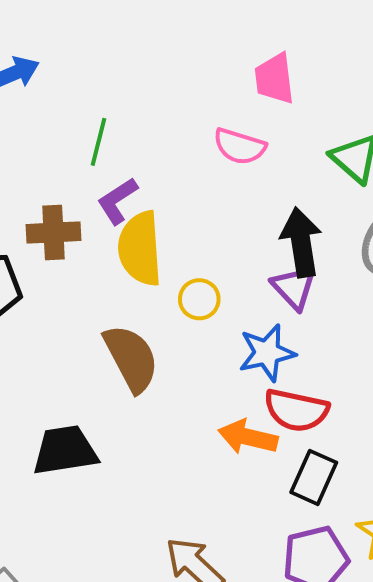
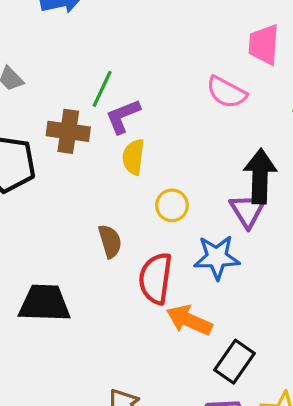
green line: (98, 142) -> (102, 89), moved
yellow semicircle: (140, 249) -> (133, 157), size x0.6
brown semicircle: (131, 358) -> (110, 241), size x0.6
red semicircle: (296, 410) -> (156, 278), moved, turned 75

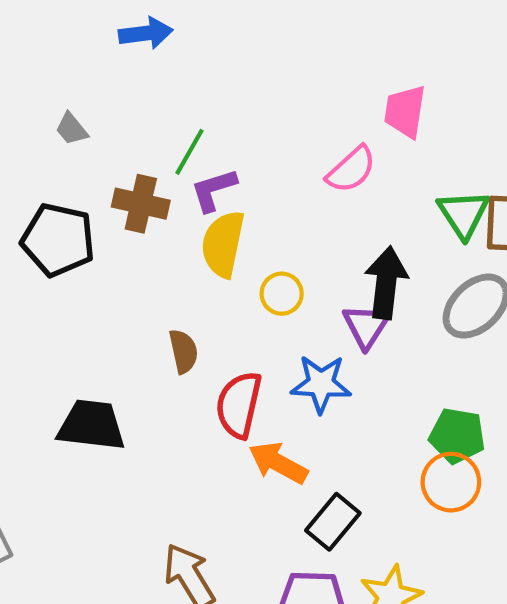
pink semicircle: (226, 92) -> (351, 170), turned -75
yellow semicircle: (133, 157) -> (223, 244), size x1.4
yellow circle: (172, 205) -> (282, 294), moved

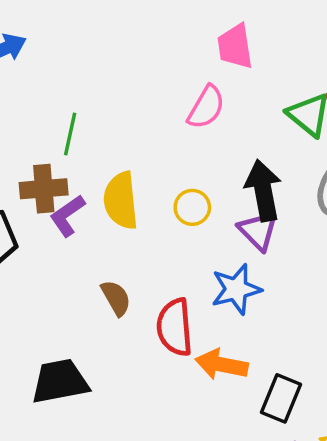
purple L-shape: (214, 190) -> (67, 216), moved
yellow circle: (282, 294) -> (192, 207), moved

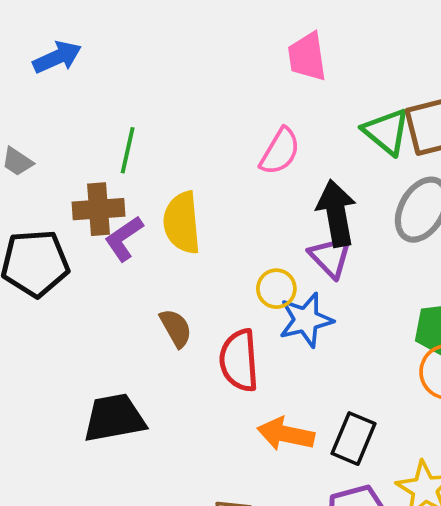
pink semicircle: (206, 107) -> (280, 151), moved
yellow circle: (192, 207) -> (276, 289), moved
orange arrow: (222, 364) -> (286, 434), moved

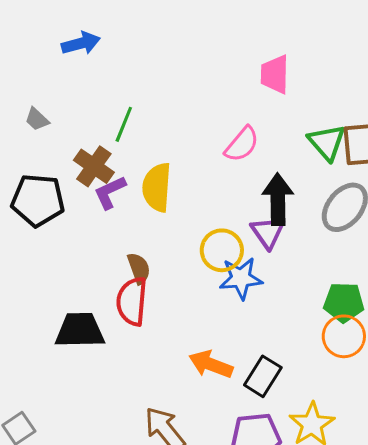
brown cross: (99, 209) -> (94, 166), turned 30
yellow circle: (276, 289) -> (222, 250), size x1.4
red semicircle: (239, 360) -> (132, 301), moved

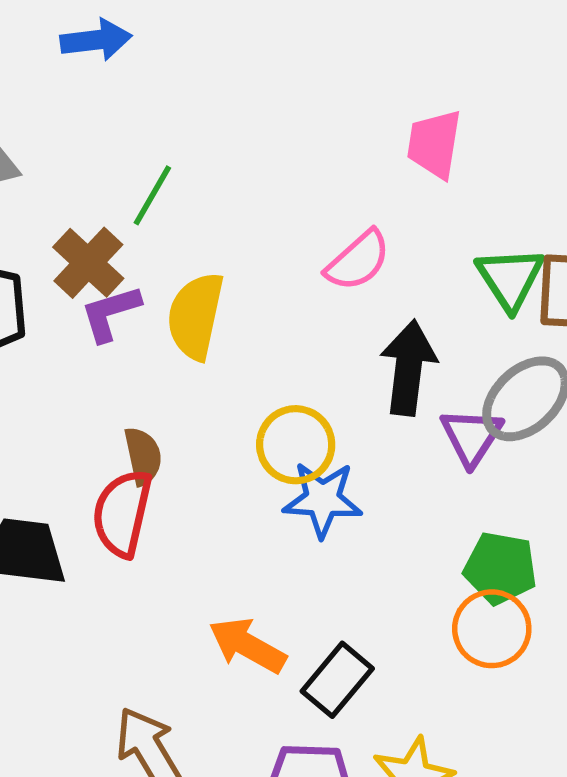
purple triangle: (268, 232) -> (471, 437), moved

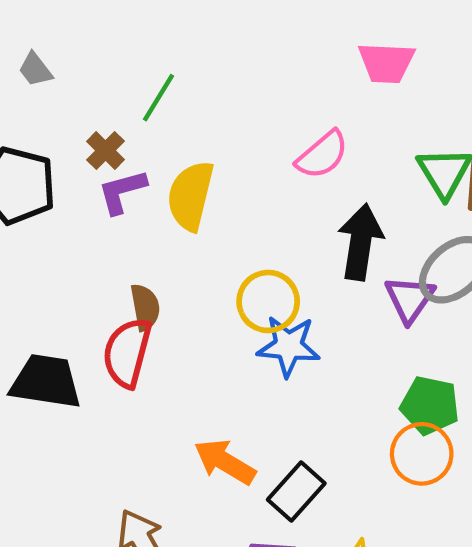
pink trapezoid: (434, 144) -> (386, 63), turned -98
brown cross: (88, 263) -> (105, 150), size x0.7

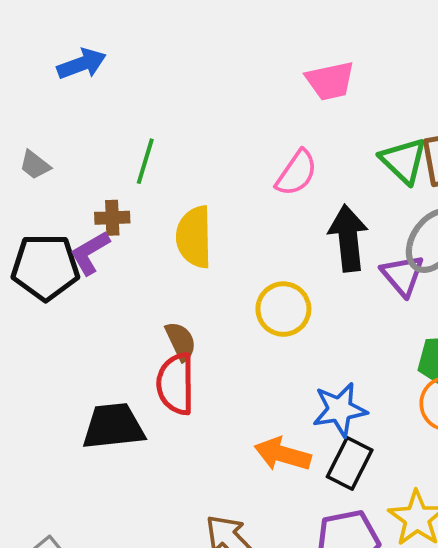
brown cross: (105, 150) -> (112, 218), turned -32
purple L-shape: (122, 191) -> (90, 253), moved
blue star: (288, 346) -> (340, 410), moved

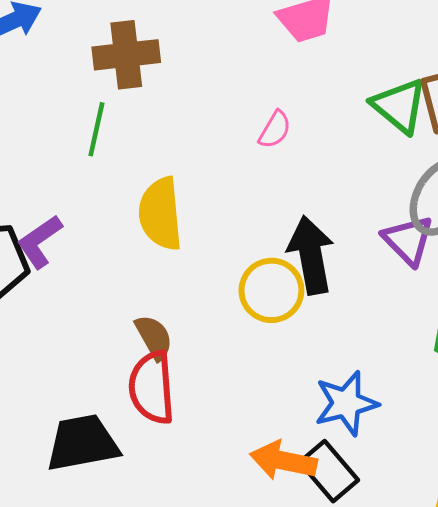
pink semicircle: (296, 173) -> (275, 130), size x0.7
brown cross: (112, 218) -> (126, 55), moved, size x1.6
black arrow: (348, 238) -> (311, 255), moved
black rectangle: (350, 463) -> (329, 471), moved, turned -63

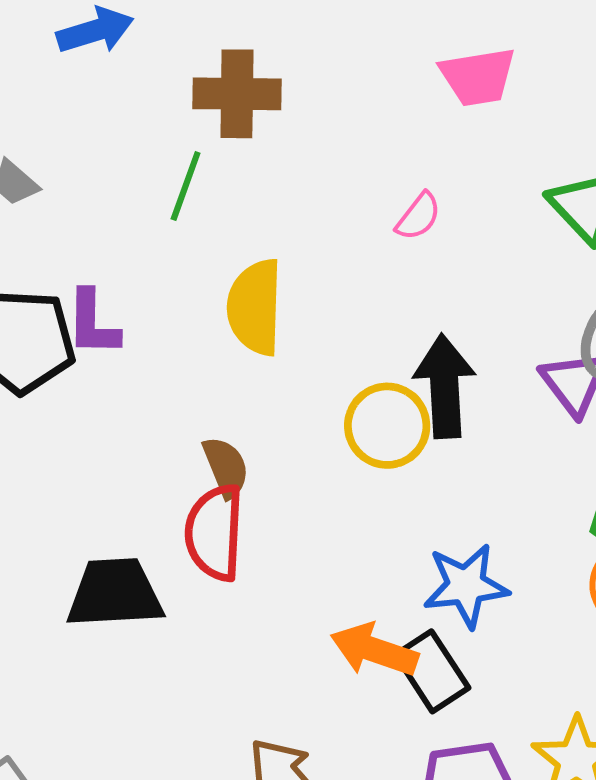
purple L-shape: (40, 242) -> (93, 323), turned -62

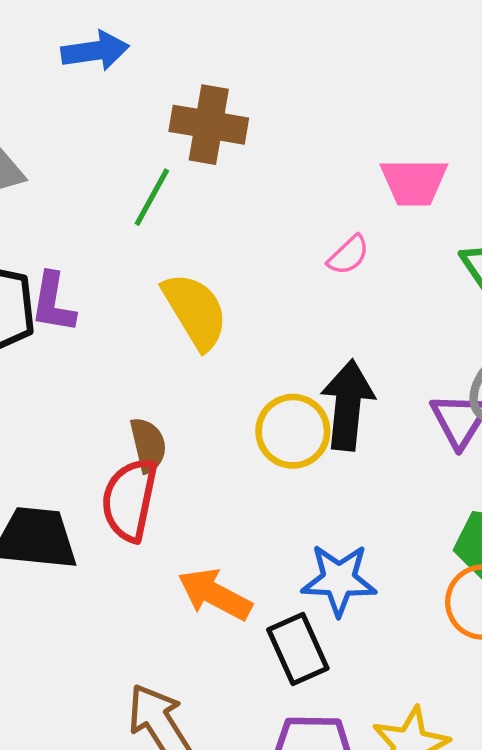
pink trapezoid: (478, 77) -> (414, 182), moved
yellow semicircle: (255, 307) -> (195, 311), turned 138
orange arrow: (374, 650) -> (215, 594), moved

